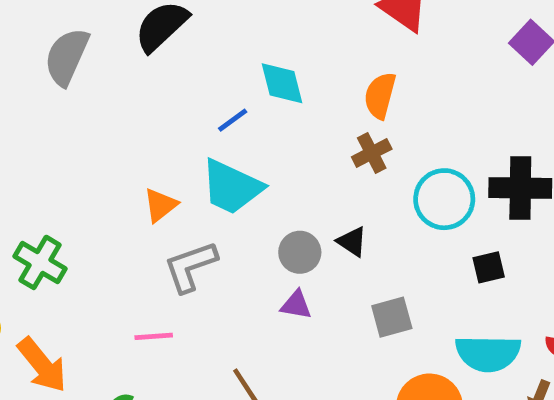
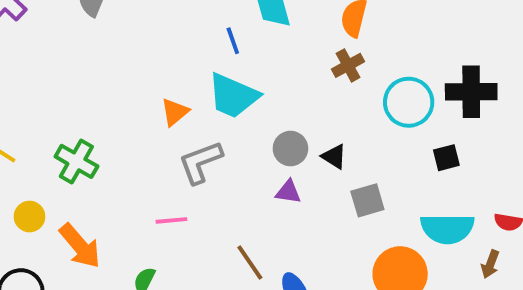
blue line: (233, 120) -> (233, 41), turned -72
black triangle: (352, 242) -> (334, 157), moved

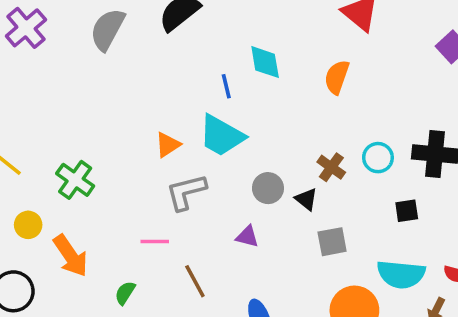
brown cross: (348, 65) -> (331, 167), moved, turned -32
cyan circle: (409, 102) -> (378, 158), size x0.7
purple triangle: (288, 192) -> (247, 236), moved
brown line: (250, 262) -> (195, 281), moved

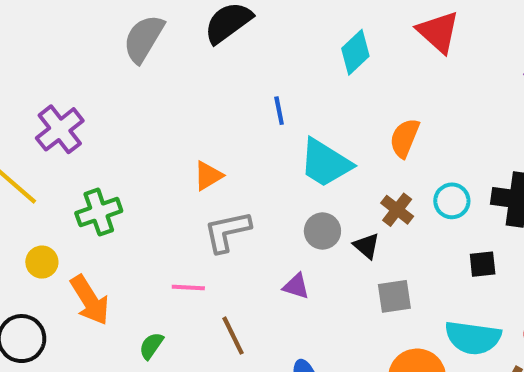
purple cross: (26, 28) -> (60, 129), moved
cyan diamond: (265, 62) -> (355, 52), moved, turned 54
orange semicircle: (337, 77) -> (405, 138), moved
cyan trapezoid: (222, 136) -> (325, 163), moved
green cross: (75, 180) -> (99, 212), turned 33

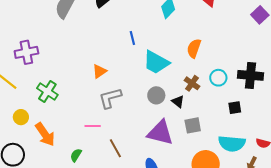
purple cross: (60, 129) -> (26, 52), turned 30
green cross: (99, 212) -> (47, 91), turned -35
purple triangle: (296, 286) -> (160, 133), moved, size x2.0

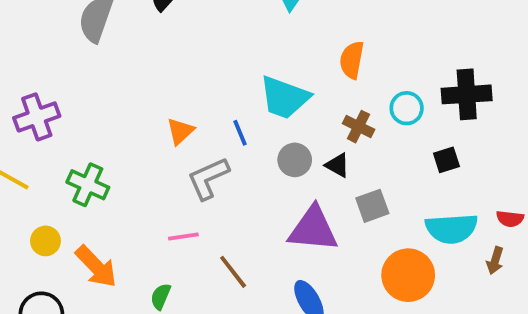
blue line: (132, 38) -> (240, 133), moved

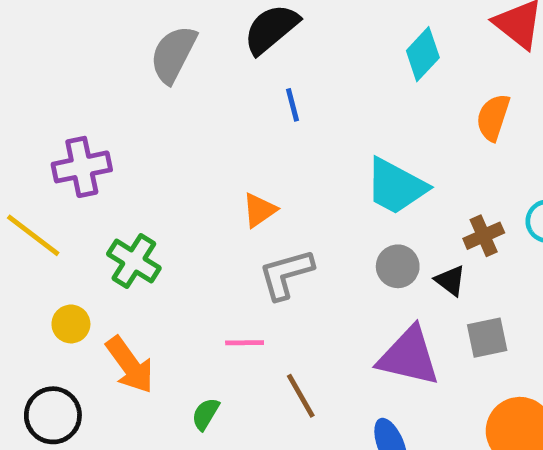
orange semicircle: (352, 60) -> (493, 117), moved
brown cross: (359, 127) -> (484, 236), turned 32
blue line: (240, 133) -> (292, 105), moved

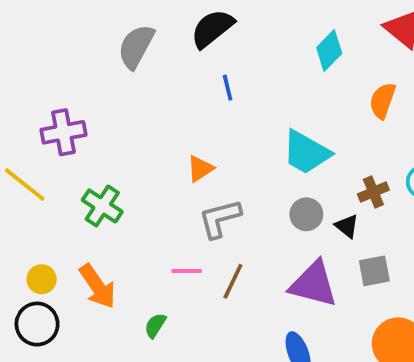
yellow circle: (71, 324) -> (42, 279), moved
brown line: (301, 396) -> (233, 281), moved, turned 54

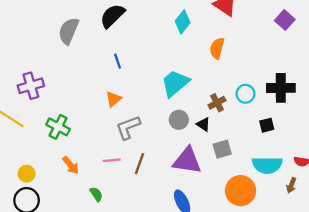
blue line: (228, 88) -> (118, 61), moved
cyan trapezoid: (306, 152) -> (175, 83), turned 116
orange arrow: (97, 286) -> (71, 165), moved, size x0.7
green semicircle: (155, 325) -> (96, 194), turned 120

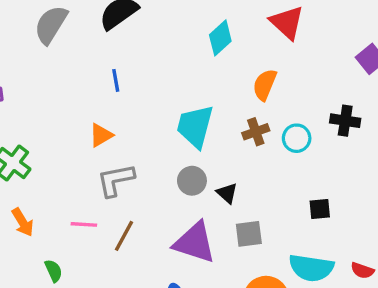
cyan trapezoid: (175, 83) -> (195, 126), turned -44
black cross: (281, 88) -> (345, 121), moved, size x0.7
cyan circle: (245, 94) -> (297, 138), moved
brown cross: (217, 103) -> (256, 132), moved

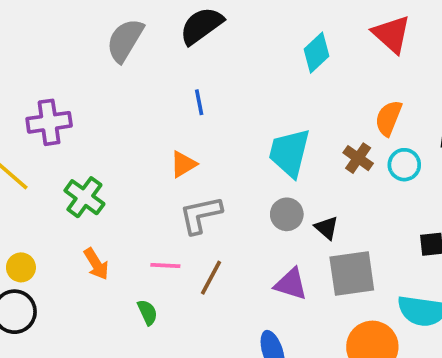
orange semicircle: (265, 85) -> (388, 118), moved
brown cross: (256, 132) -> (358, 158), turned -35
gray square: (249, 234) -> (352, 273), size x1.5
purple triangle: (195, 242) -> (291, 284), size x0.7
green semicircle: (53, 271) -> (147, 312), moved

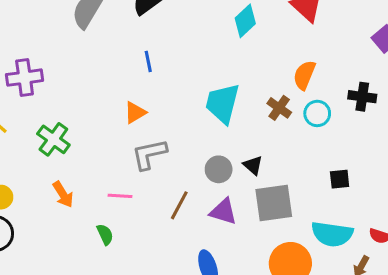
gray circle: (287, 214) -> (219, 169), moved
brown line: (211, 278) -> (179, 205), moved

